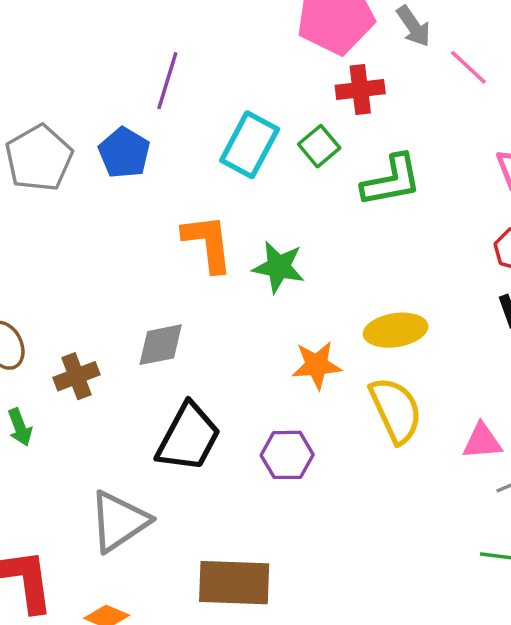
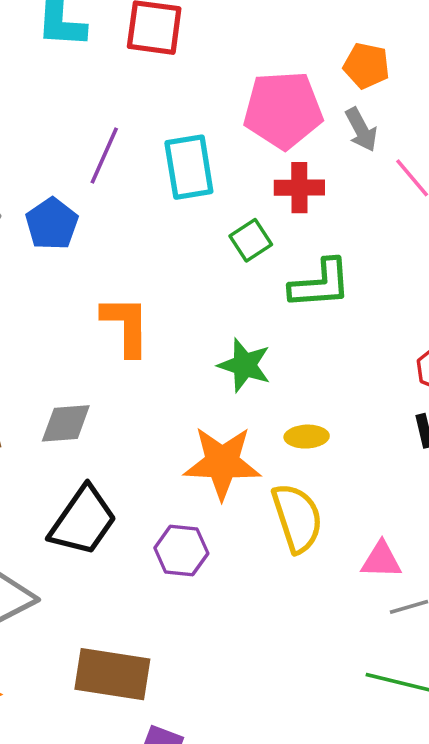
cyan rectangle: (250, 145) -> (189, 167), moved, turned -44
green star: (279, 267) -> (244, 365), moved
yellow ellipse: (396, 330) -> (307, 437), size x0.7
orange star: (317, 365) -> (222, 463), size x1.5

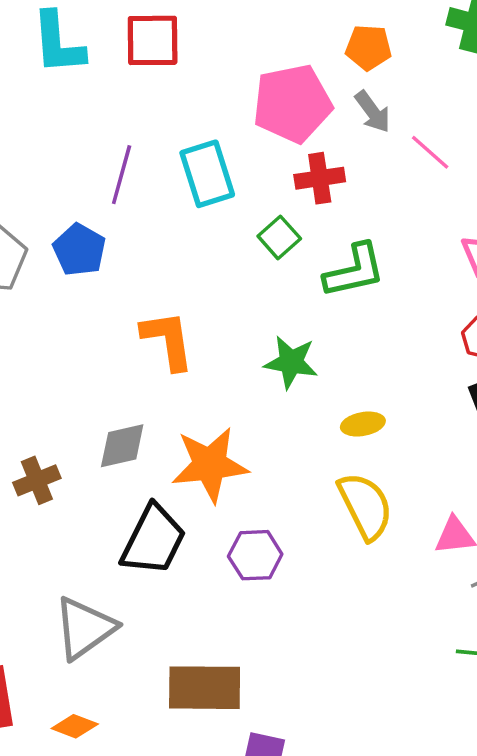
orange star: (222, 463) -> (210, 465), moved

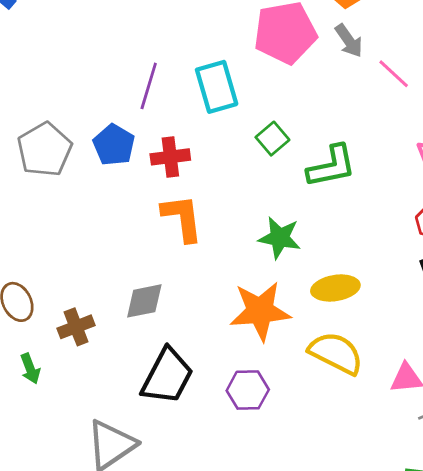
red cross: (320, 178) -> (170, 157), moved
yellow ellipse: (363, 424) -> (335, 288), size x1.4
orange star: (210, 465) -> (260, 311), moved
yellow semicircle: (365, 506) -> (336, 353), turned -38

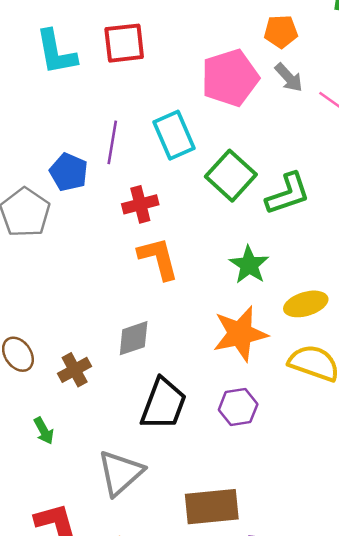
green square: (272, 139) -> (231, 176), size x1.6
blue pentagon: (114, 145) -> (69, 172), moved
green star: (280, 238) -> (249, 265), turned 30
green arrow: (30, 369) -> (44, 431), moved

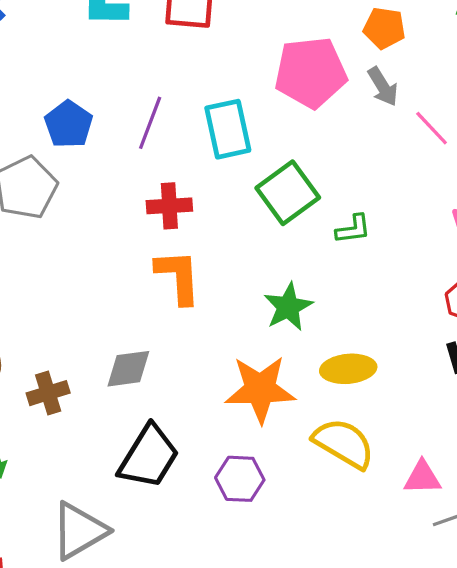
blue pentagon: (69, 172) -> (69, 124), moved
green L-shape: (288, 194) -> (353, 229), size x0.6

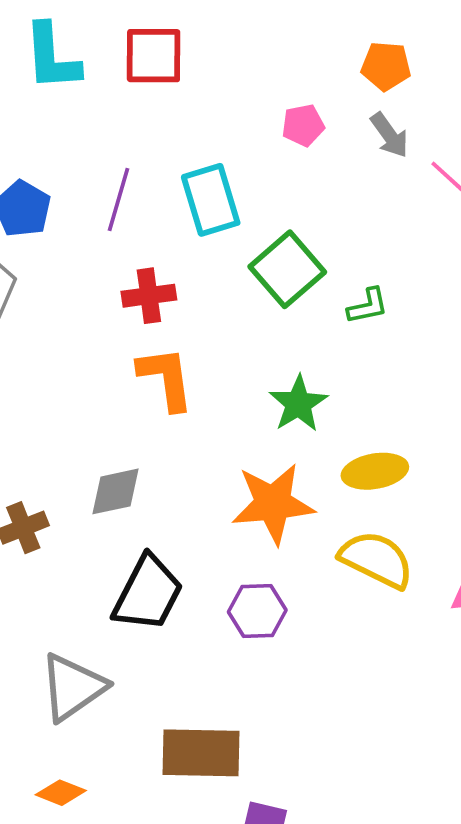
pink pentagon: (311, 72) -> (303, 125), size x0.5

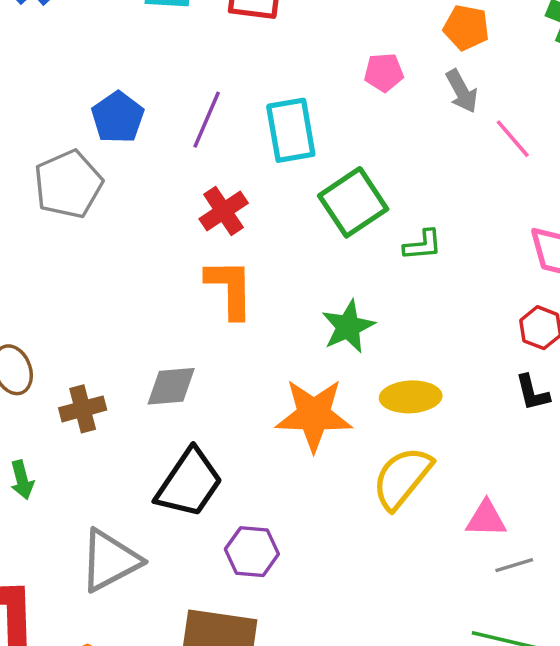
red cross: (149, 296) -> (224, 211), turned -33
yellow semicircle: (376, 560) -> (402, 478), turned -84
purple hexagon: (257, 611) -> (252, 552), moved

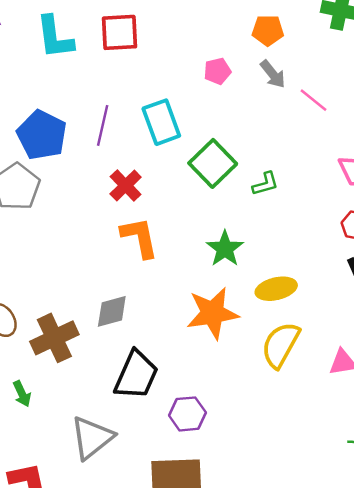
blue pentagon: (118, 117) -> (42, 135), size x1.4
brown cross: (83, 409) -> (54, 338), size x1.5

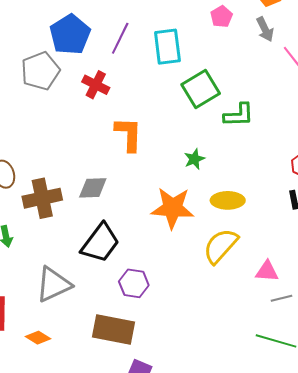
pink pentagon: (217, 71) -> (221, 17), turned -30
green L-shape: (265, 184) -> (239, 115), size x1.4
red cross: (126, 185) -> (96, 85), moved, turned -32
green star: (225, 249) -> (194, 159), size x0.7

